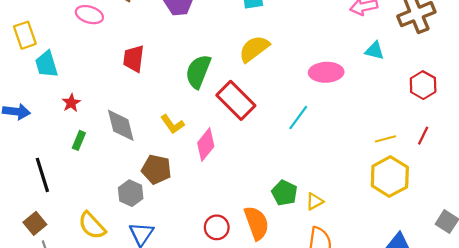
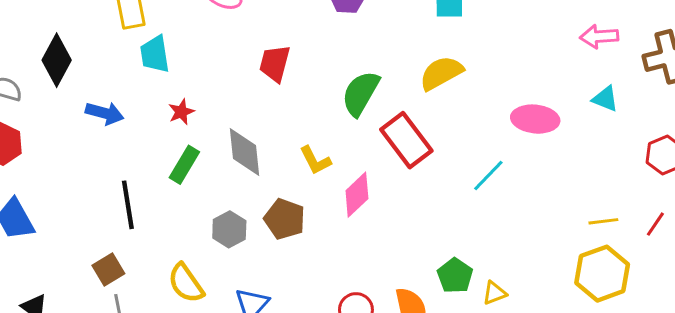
green rectangle: (79, 140) -> (184, 165), size x1.4
gray hexagon: (131, 193) -> (229, 229), moved

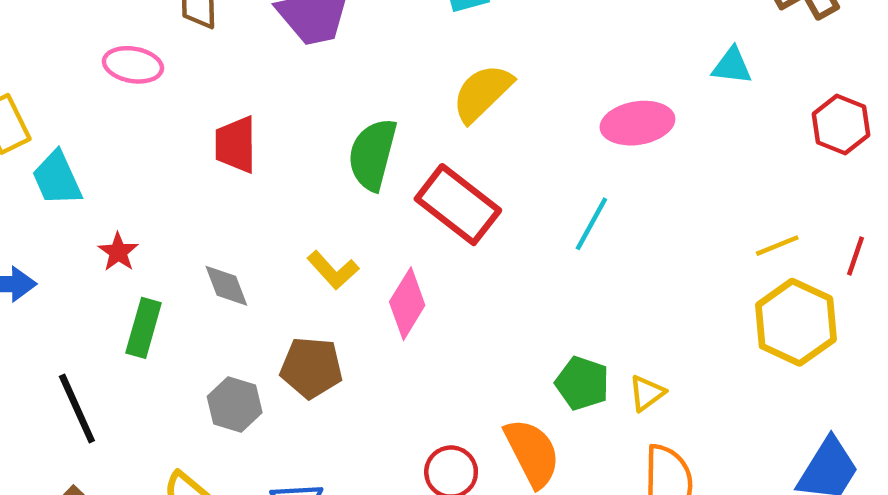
gray diamond: (245, 152) -> (226, 286), size x0.7
red line: (655, 224) -> (855, 256), moved

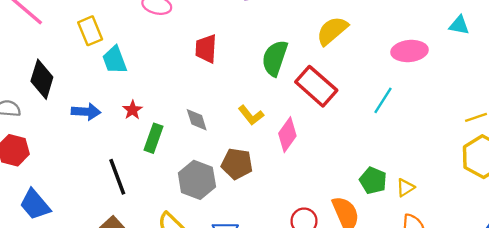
red star: (118, 252) -> (132, 110), moved
gray hexagon: (235, 405) -> (197, 180), size x1.4

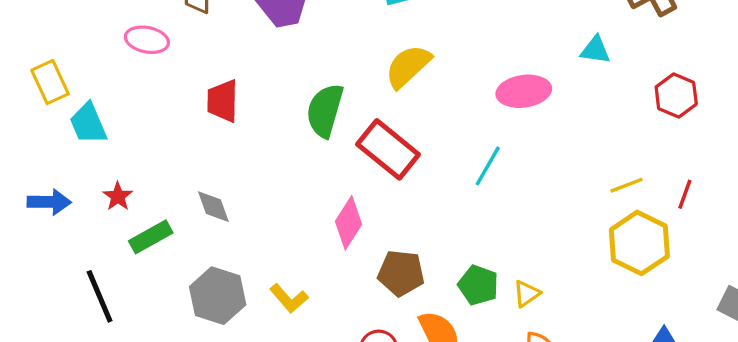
yellow L-shape: (251, 115) -> (289, 298), moved
green rectangle: (154, 138) -> (151, 237), turned 44
brown pentagon: (237, 164) -> (401, 273), moved

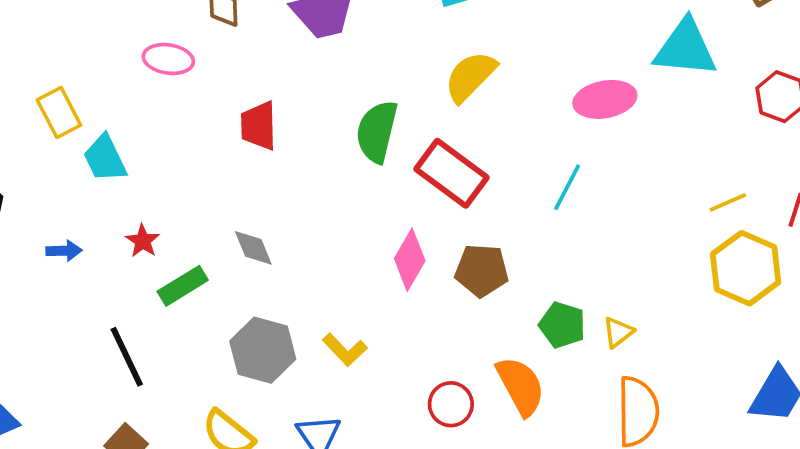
cyan triangle: (595, 50) -> (685, 48), size x1.8
blue arrow: (49, 202) -> (64, 251), size x0.7
brown pentagon: (401, 273) -> (482, 270), moved

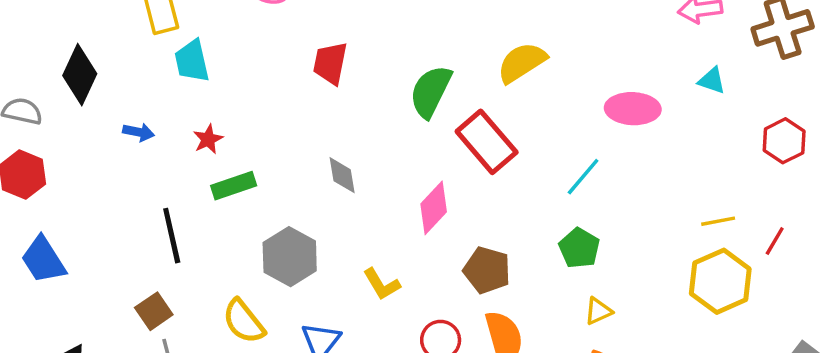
cyan triangle: (685, 48) -> (712, 81), size x0.5
gray diamond: (253, 248) -> (342, 175), moved
brown pentagon: (482, 270) -> (487, 270), moved
green pentagon: (562, 325) -> (579, 248), moved
yellow L-shape: (345, 350) -> (382, 284), moved

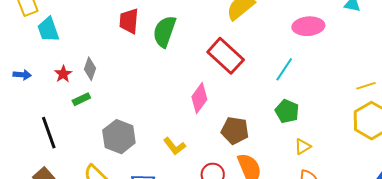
green semicircle: (431, 91) -> (164, 31), moved
gray diamond: (342, 175) -> (90, 69), moved, turned 35
green rectangle: (234, 186) -> (81, 99), size x0.7

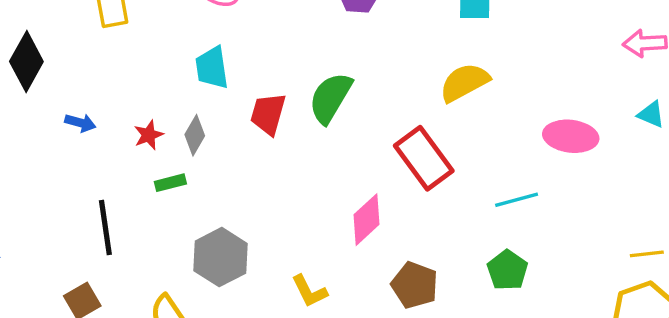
red trapezoid: (129, 21) -> (268, 114), moved
cyan trapezoid: (48, 30) -> (212, 68), moved
cyan line: (284, 69) -> (517, 200), turned 30

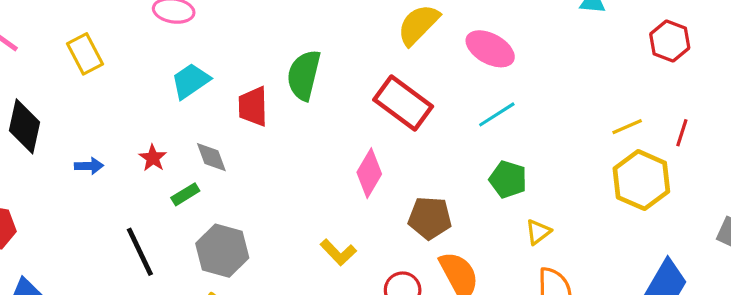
cyan trapezoid: (212, 68) -> (191, 81), turned 81
gray diamond: (195, 135) -> (211, 157), moved, turned -33
pink ellipse: (571, 136) -> (490, 49), moved, turned 39
gray hexagon: (221, 257) -> (222, 251), moved

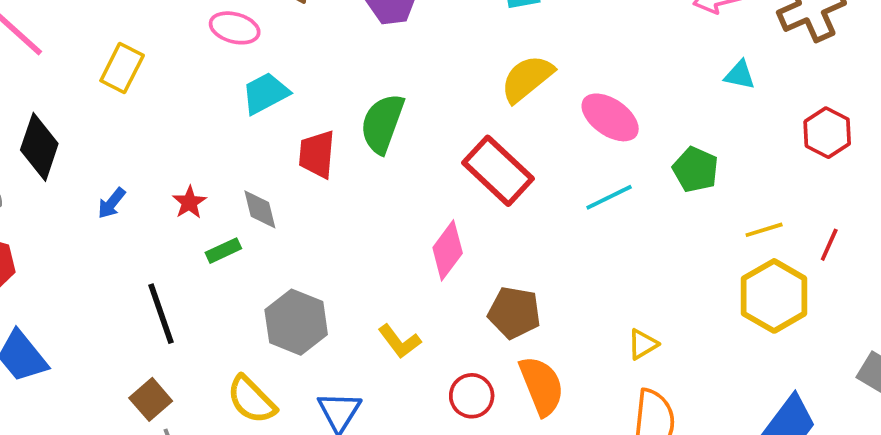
yellow rectangle: (85, 54) -> (122, 68), turned 48
cyan trapezoid: (191, 81) -> (265, 93), moved
blue arrow: (89, 166) -> (112, 203), turned 124
green pentagon: (508, 179) -> (696, 170), moved
gray hexagon: (222, 251) -> (296, 322), moved

